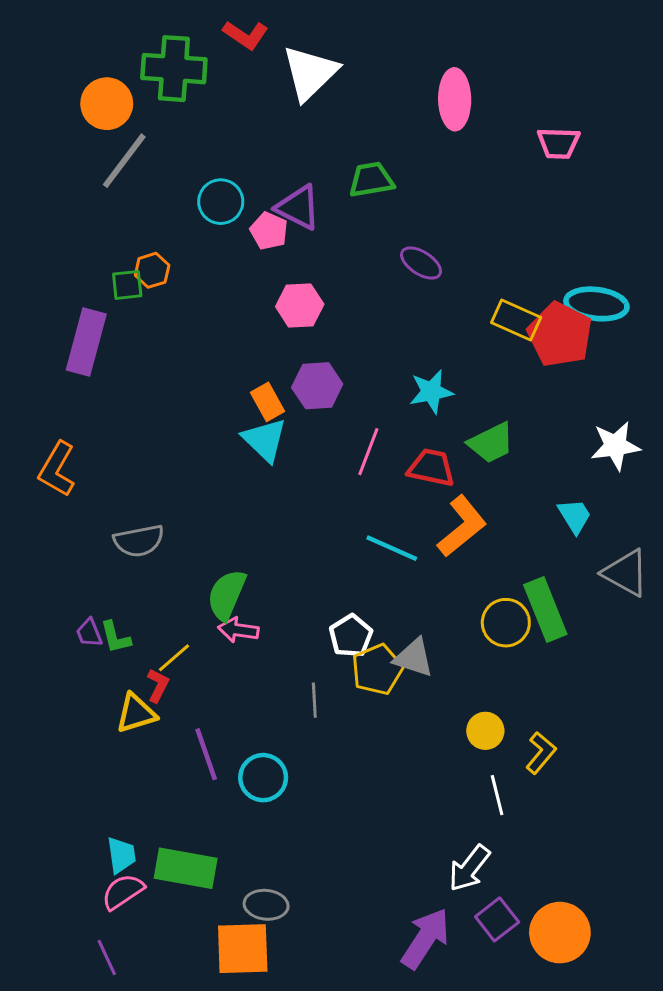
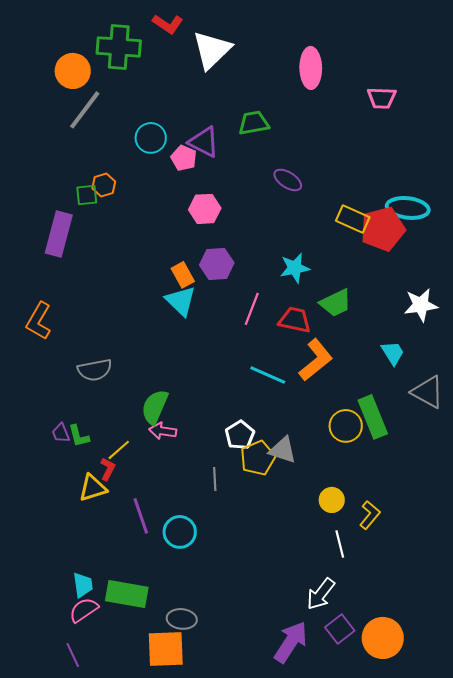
red pentagon: (560, 335) -> (383, 229), turned 30

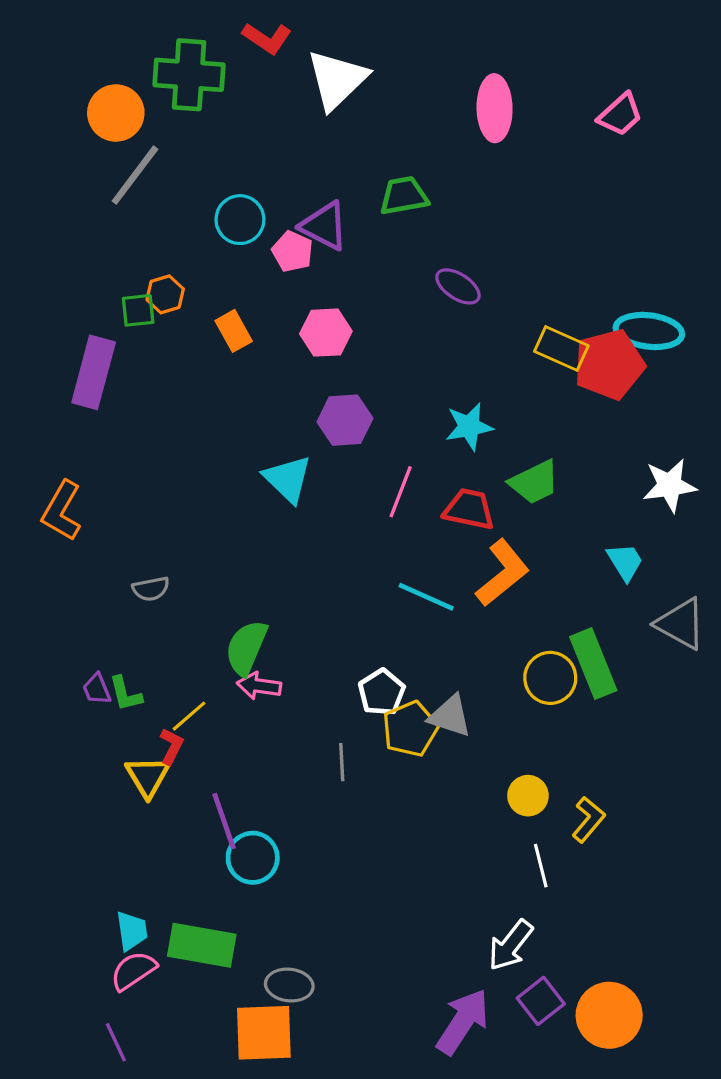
pink trapezoid: (382, 98) -> (620, 115), moved, turned -44
orange rectangle: (183, 275) -> (234, 331), moved
gray semicircle: (95, 370) -> (151, 589), size x0.7
yellow triangle: (93, 488) -> (148, 777), turned -44
cyan circle: (180, 532) -> (253, 858), moved

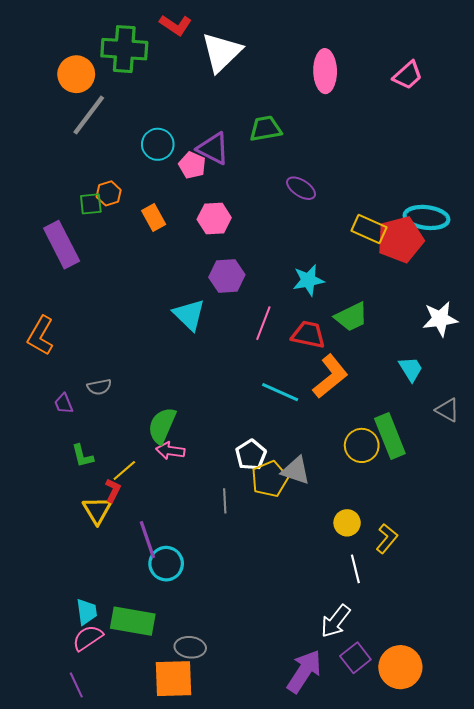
purple rectangle: (94, 372) -> (62, 245), turned -42
gray triangle: (681, 624) -> (447, 410), size x0.7
purple trapezoid: (97, 689) -> (64, 404), moved

